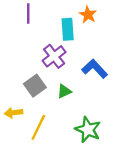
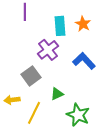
orange star: (88, 15) -> (83, 24), moved
green triangle: (64, 91) -> (57, 94), moved

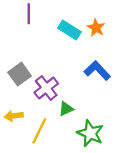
cyan rectangle: (60, 26) -> (69, 30), turned -54
purple cross: (48, 50) -> (46, 88), moved
gray square: (31, 76) -> (20, 74), moved

